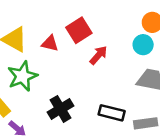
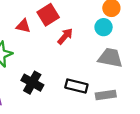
black cross: (60, 109) -> (32, 83), turned -30

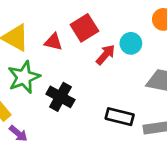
cyan circle: (104, 27) -> (131, 43), moved
black cross: (32, 83) -> (60, 97), moved

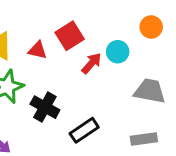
black rectangle: (120, 117) -> (84, 130), moved, turned -48

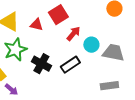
cyan circle: (118, 52) -> (91, 45), moved
black rectangle: (84, 130) -> (70, 65), moved

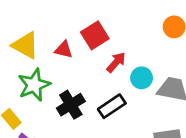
black cross: (41, 64) -> (71, 105), turned 30

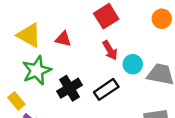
red square: (95, 35) -> (106, 16), moved
red arrow: (116, 62) -> (110, 50), turned 108

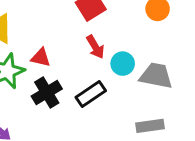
red triangle: (63, 39) -> (41, 57), moved

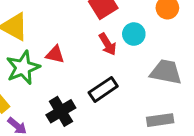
cyan circle: (123, 64) -> (134, 34), moved
black cross: (47, 92) -> (61, 111), moved

